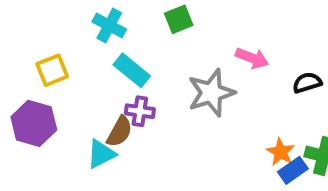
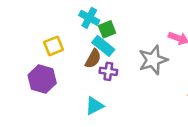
green square: (179, 19) -> (107, 29), moved
brown semicircle: (119, 132) -> (93, 59), moved
cyan triangle: (101, 154) -> (94, 106), moved

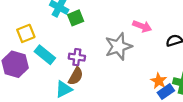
cyan rectangle: (103, 46) -> (45, 55), moved
brown semicircle: (93, 59) -> (76, 76), moved

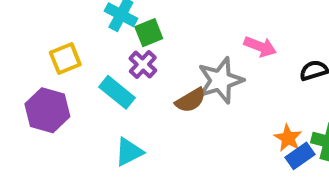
cyan rectangle: (45, 55) -> (117, 92), moved
purple cross: (77, 57) -> (143, 64), moved, turned 35
brown semicircle: (76, 76) -> (191, 100), moved, turned 30

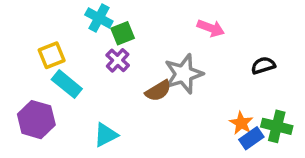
pink arrow: (260, 47) -> (211, 28), moved
cyan rectangle: (117, 92) -> (67, 84), moved
purple hexagon: (47, 110) -> (36, 120), moved

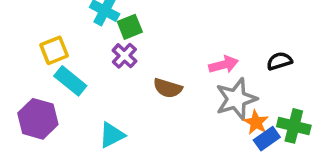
pink arrow: (211, 28) -> (224, 65), moved, turned -36
gray star: (184, 74) -> (236, 99), moved
brown semicircle: (158, 91) -> (168, 88), turned 48

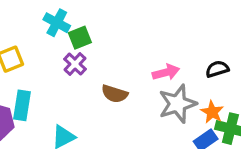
cyan rectangle: (70, 81) -> (22, 105), moved, turned 60
orange star: (256, 122) -> (212, 112), moved

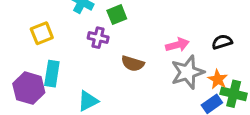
green square: (80, 38) -> (117, 15), moved
purple cross: (75, 64) -> (98, 38), turned -30

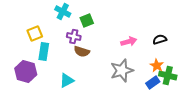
brown semicircle: (133, 64) -> (82, 52), moved
gray star: (187, 72) -> (122, 70), moved
cyan rectangle: (52, 74) -> (44, 52), moved

